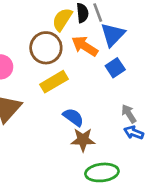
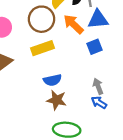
blue triangle: (113, 35) -> (98, 19), turned 30
blue semicircle: (73, 117) -> (52, 80), turned 120

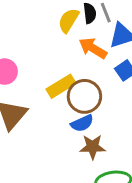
brown circle: (42, 19) -> (84, 96), moved

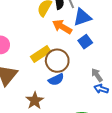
brown star: (93, 147) -> (35, 101), moved, turned -30

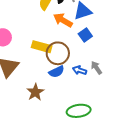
yellow rectangle: (41, 54) -> (42, 47), turned 48
blue arrow: (101, 89) -> (80, 70), moved

